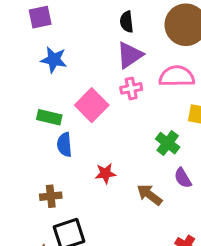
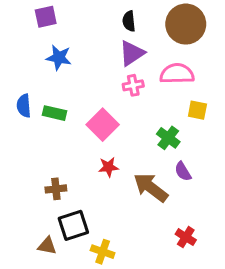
pink square: (92, 105) -> (103, 125), moved
blue semicircle: (64, 145) -> (24, 106), moved
brown arrow: (149, 195) -> (151, 187), size x1.4

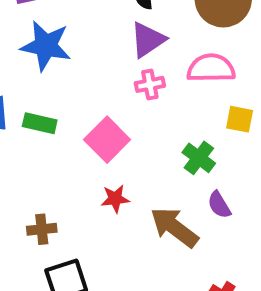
blue star: (59, 58) -> (46, 46), size x1.4

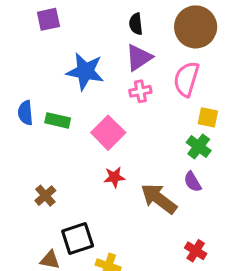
blue star: (46, 46) -> (85, 71), moved
pink semicircle: (211, 68) -> (186, 79), turned -72
green cross: (199, 158) -> (199, 147), moved
brown cross: (42, 229) -> (45, 196), moved, turned -35

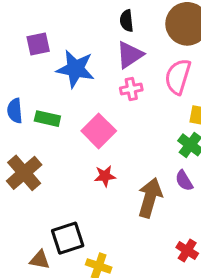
purple square: (48, 19) -> (38, 44), moved
brown cross: (45, 196) -> (24, 173), moved, size x1.6
brown arrow: (159, 199) -> (150, 198), turned 69

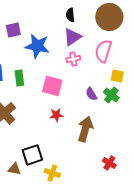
green rectangle: (47, 119) -> (19, 78), turned 70
pink square: (99, 131) -> (52, 86), turned -30
purple semicircle: (184, 181) -> (91, 94), moved

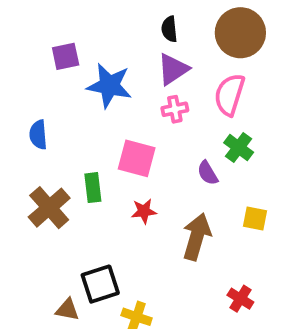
yellow square: (117, 76) -> (255, 218), moved
green rectangle: (19, 78) -> (93, 188), moved
green cross: (111, 95) -> (239, 147), moved

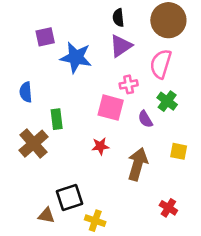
pink cross: (175, 109) -> (129, 84), moved
pink square: (137, 158) -> (111, 108), moved
green rectangle: (93, 188) -> (57, 119), moved

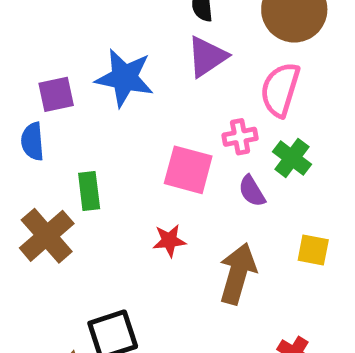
purple square: (45, 37) -> (56, 94), moved
pink cross: (129, 84) -> (240, 137), moved

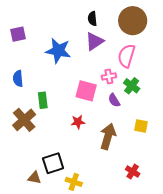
purple square: (56, 94) -> (18, 34), moved

